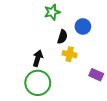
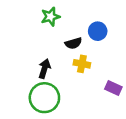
green star: (52, 12) -> (50, 17), moved
black semicircle: (62, 37) -> (73, 43), turned 56

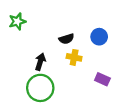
green star: (50, 17) -> (17, 21), moved
blue circle: (98, 31) -> (99, 37), moved

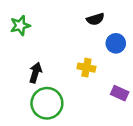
black semicircle: (66, 39) -> (95, 19), moved
black arrow: (40, 62) -> (35, 73), moved

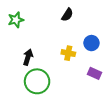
black semicircle: (95, 19) -> (67, 15), moved, turned -40
blue circle: (116, 43) -> (91, 43), moved

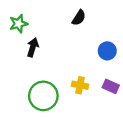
yellow cross: (68, 53) -> (80, 85), moved
black arrow: (28, 57) -> (33, 47), moved

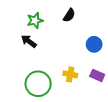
green star: (18, 24) -> (35, 20), moved
black arrow: (33, 47) -> (29, 41), turned -70

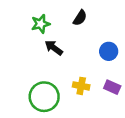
black arrow: (29, 41) -> (54, 48), moved

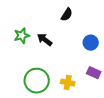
green star: (41, 24) -> (22, 36), moved
yellow cross: (81, 86) -> (68, 83), moved

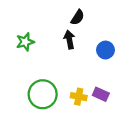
black arrow: (45, 40) -> (69, 40), moved, turned 42
purple rectangle: (94, 73) -> (101, 94), moved

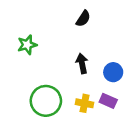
black arrow: (69, 40) -> (82, 63), moved
blue circle: (105, 50) -> (113, 72), moved

